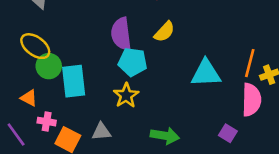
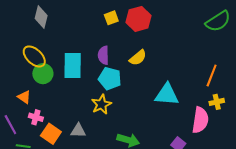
purple semicircle: (121, 34) -> (103, 55), size x0.7
orange line: (250, 63) -> (212, 75), moved
cyan rectangle: (74, 81) -> (73, 65), moved

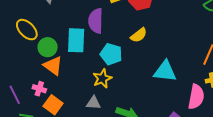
purple semicircle: (103, 55) -> (96, 21), moved, size x1.4
yellow ellipse: (34, 57) -> (27, 30), moved
orange triangle: (24, 97) -> (53, 66), moved, size x1.5
gray triangle: (78, 131) -> (93, 103), moved

